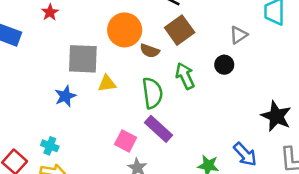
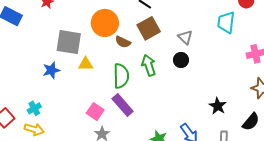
gray triangle: (239, 35) -> (185, 37), moved, turned -49
black star: (276, 116) -> (218, 106), size x0.7
cyan cross: (50, 146) -> (34, 108), turned 32

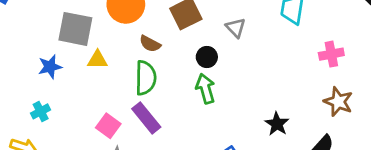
brown semicircle: (123, 42) -> (150, 44), moved
black circle: (181, 60) -> (207, 57), moved
green arrow: (149, 65) -> (205, 89), moved
cyan cross: (34, 108) -> (41, 111), moved

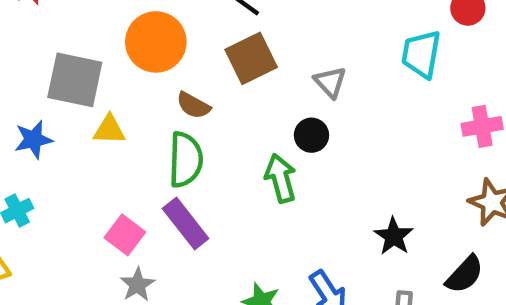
black circle: (207, 57) -> (311, 135), moved

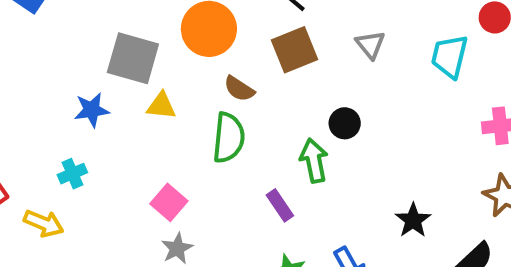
gray triangle: (330, 82) -> (370, 45), moved
purple rectangle: (186, 224) -> (280, 205), moved, size x0.7

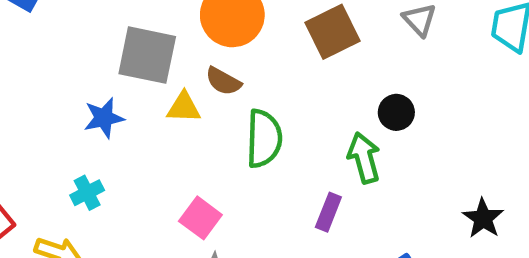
brown semicircle: (239, 89) -> (223, 81), moved
purple rectangle: (280, 205) -> (328, 212), turned 60

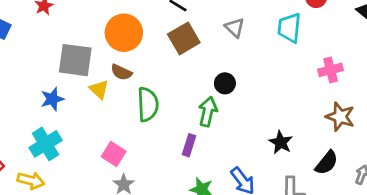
yellow triangle: (184, 107) -> (99, 89), turned 45
green arrow: (364, 158) -> (208, 112), turned 32
cyan cross: (87, 193) -> (46, 144), size x1.6

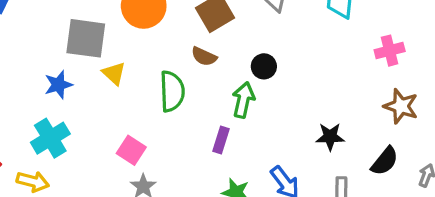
brown semicircle: (121, 72) -> (204, 56), moved
black star: (281, 142) -> (330, 137), turned -30

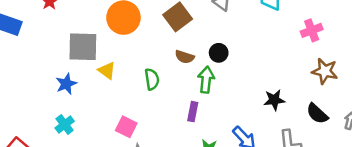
brown semicircle: (204, 56) -> (185, 57), moved
green semicircle: (172, 91) -> (152, 79), size x0.7
cyan cross: (50, 138) -> (65, 125), size x0.7
black semicircle: (385, 161) -> (317, 114), turned 100

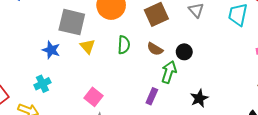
green semicircle: (152, 79) -> (124, 45), moved
blue star: (66, 84) -> (51, 50), turned 30
black star: (274, 100) -> (199, 98), moved, turned -30

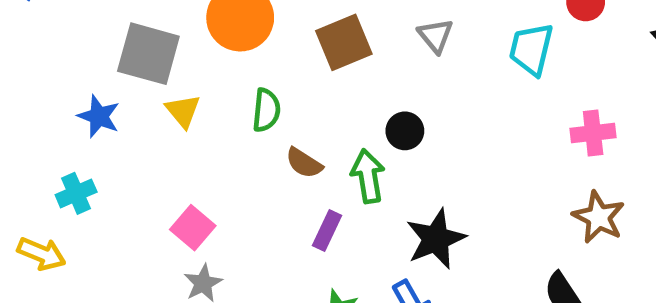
brown semicircle: (155, 49) -> (304, 163), moved
green arrow: (169, 72) -> (368, 176), turned -30
black star: (199, 98) -> (436, 239), size x1.4

